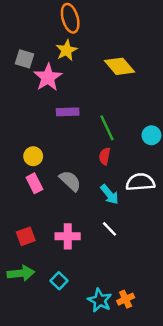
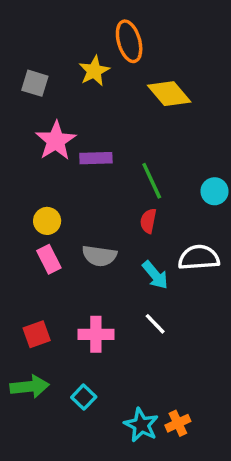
orange ellipse: (70, 18) -> (129, 41), moved
pink star: (48, 77) -> (56, 141), moved
gray semicircle: (70, 181) -> (99, 256), turned 145

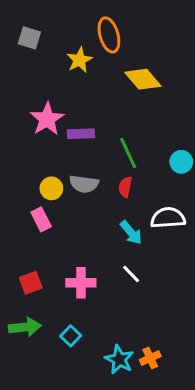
gray square: (35, 83) -> (29, 38), moved
yellow circle: (47, 221) -> (51, 188), moved
gray semicircle: (99, 256) -> (84, 184), moved

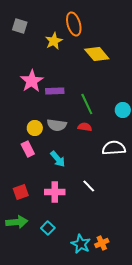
red semicircle: (125, 187) -> (85, 127), turned 88
cyan arrow: (131, 233) -> (58, 159), moved

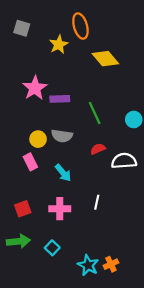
red semicircle: (85, 127) -> (98, 149), moved, turned -32
white line: (89, 186) -> (97, 202), turned 56

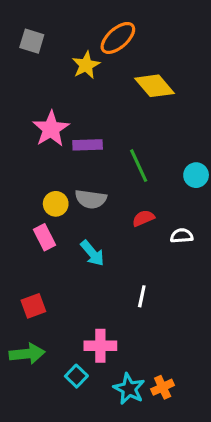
orange ellipse: (80, 26) -> (118, 38), turned 65
white semicircle: (124, 161) -> (182, 236), size x0.6
pink cross: (60, 209) -> (100, 346), moved
cyan square: (52, 248) -> (76, 376), moved

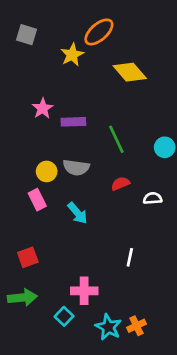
pink star: (51, 129) -> (43, 108), size x0.7
white line: (142, 296) -> (130, 257), moved

